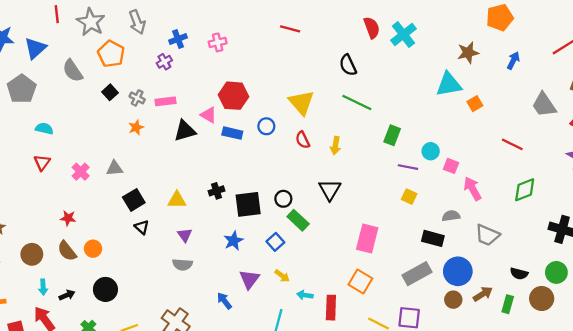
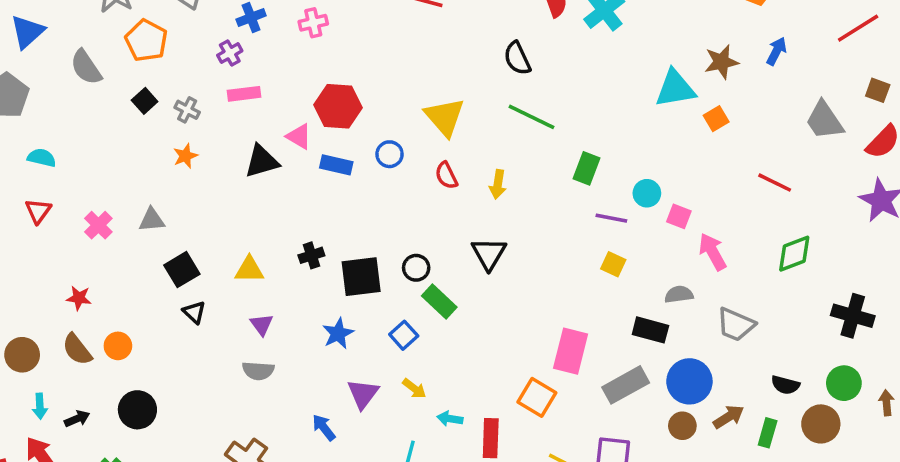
brown star: (468, 53) -> (721, 62), moved
pink rectangle: (166, 101) -> (244, 94), moved
pink rectangle: (367, 238) -> (571, 351), moved

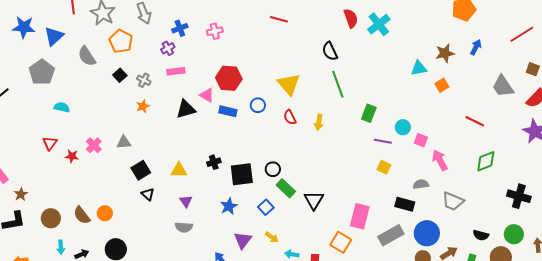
cyan triangle: (675, 89) -> (419, 68), size x0.7
green line: (532, 117) -> (338, 84), turned 44
red triangle: (38, 211) -> (50, 143), moved
black triangle: (489, 254) -> (314, 200), moved
red star: (79, 298) -> (72, 156), moved

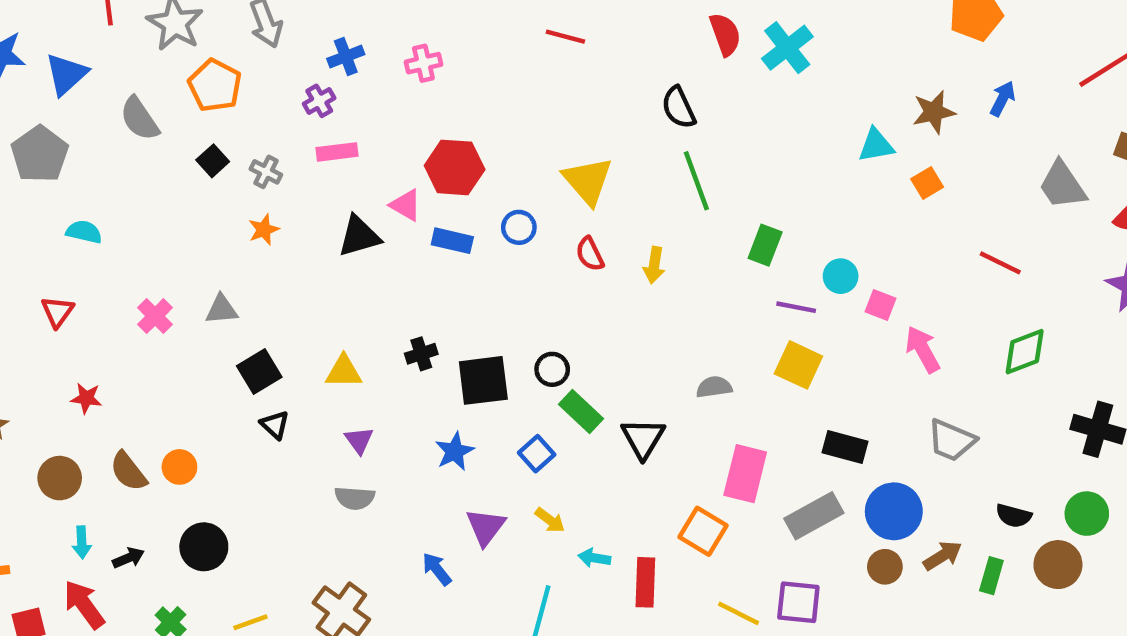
red star: (72, 156) -> (86, 398), moved
yellow square: (384, 167) -> (798, 365), size x1.5
gray semicircle: (421, 184) -> (714, 387), moved

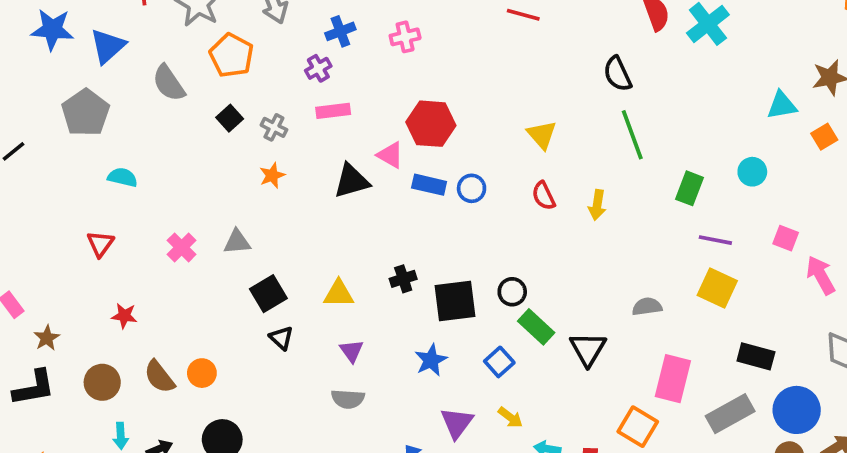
yellow triangle: (588, 181) -> (542, 135), size x0.7
blue circle: (519, 227) -> (472, 188), moved
cyan circle: (841, 276) -> (752, 172), moved

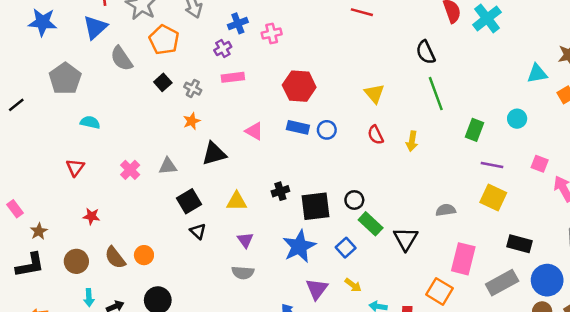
pink cross: (405, 37) -> (272, 33), moved
blue triangle: (108, 46) -> (95, 27), moved
pink triangle: (390, 155) -> (254, 131), moved
black triangle: (352, 181) -> (214, 154), moved
blue star: (431, 360) -> (299, 246), size x1.5

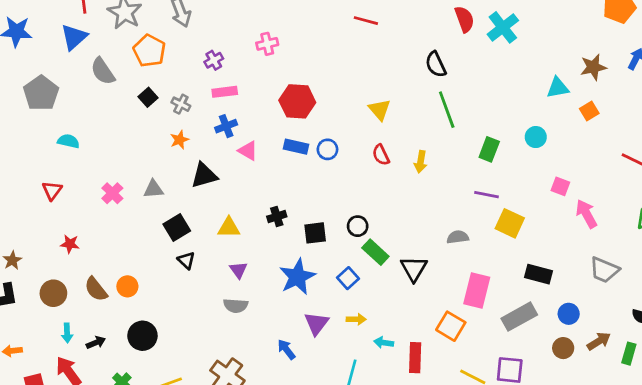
blue cross: (238, 23) -> (226, 126), moved
purple line: (492, 165) -> (486, 195), moved
black square: (315, 206) -> (315, 233), size x0.7
blue circle: (547, 280) -> (569, 314), size x0.6
yellow arrow: (353, 285) -> (356, 319), turned -36

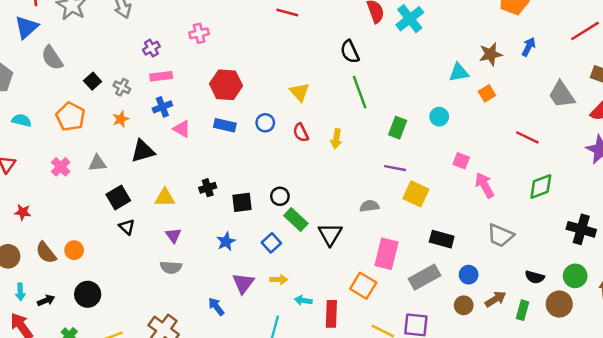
orange pentagon: (149, 51) -> (70, 117), moved
blue circle: (327, 149) -> (265, 123), moved
blue star: (297, 277) -> (226, 242), size x0.6

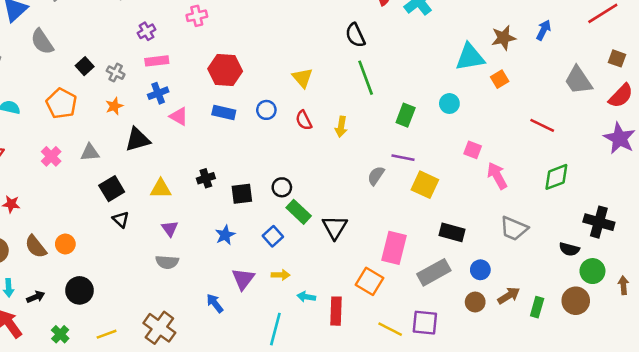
cyan triangle: (459, 73) -> (470, 57), size x1.4
gray semicircle: (369, 206) -> (376, 176), moved, turned -48
black semicircle: (535, 277) -> (569, 249), moved

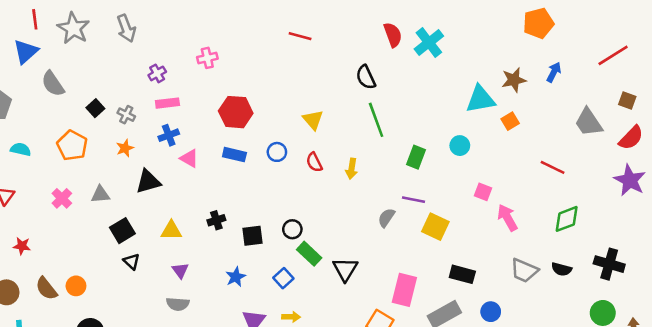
black semicircle: (569, 249) -> (562, 269), moved

